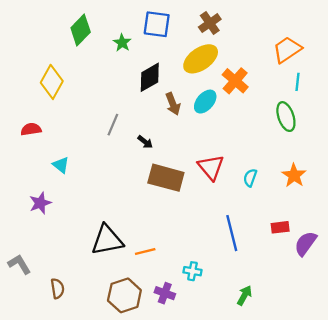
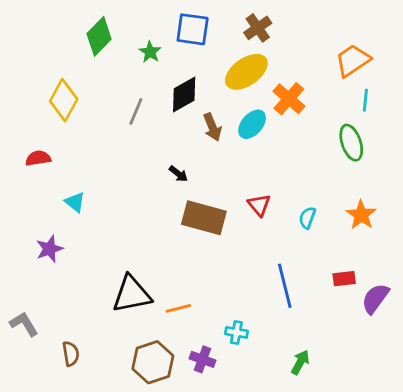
gray line: (113, 125) -> (136, 111), moved
red triangle: (211, 167) -> (259, 205), size x0.7

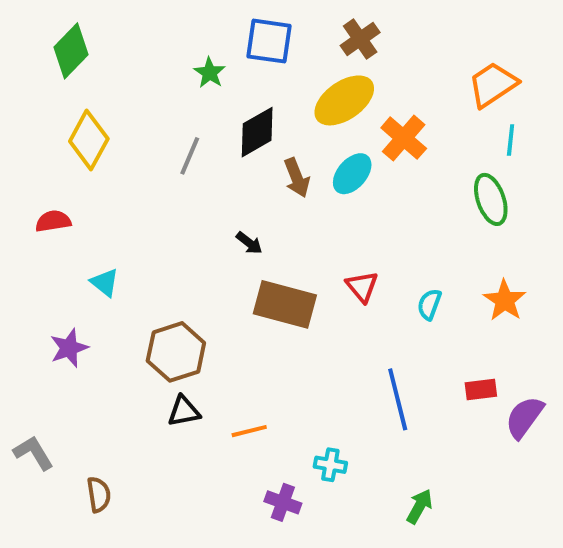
green diamond: (99, 36) -> (71, 51), moved
black triangle: (132, 294) -> (184, 411), size x0.6
brown hexagon: (153, 362) -> (176, 352), moved

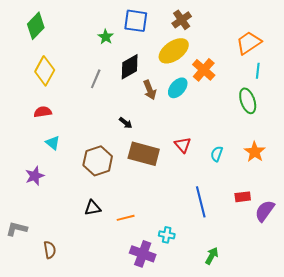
red semicircle: (53, 221) -> (43, 112), moved
brown hexagon: (176, 352) -> (98, 161), moved
gray L-shape: (33, 453) -> (17, 229), turned -45
purple cross: (283, 502) -> (143, 254), size x1.4

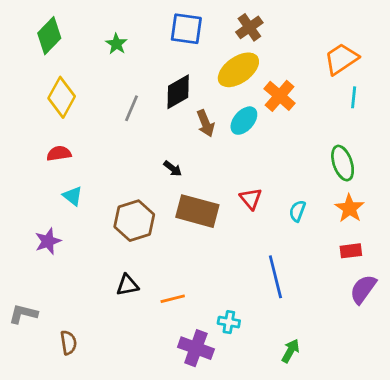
green star: (106, 37) -> (116, 44), moved
green ellipse: (248, 101) -> (343, 163), moved
red rectangle: (243, 197) -> (351, 251), moved

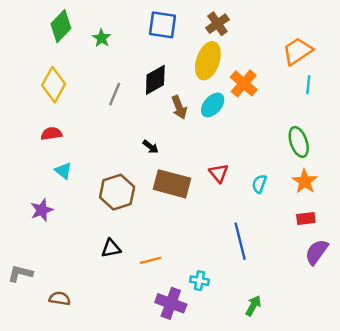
green diamond: (49, 36) -> (61, 26), moved
yellow ellipse: (238, 70) -> (208, 61), turned -36
brown semicircle: (68, 343) -> (60, 299), turned -72

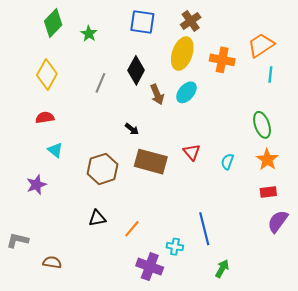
black diamond: (155, 80) -> (136, 70), turned -32
orange cross: (244, 83) -> (222, 60), moved, turned -30
blue line: (240, 241) -> (204, 229), moved
orange line: (151, 260) -> (132, 229), turned -36

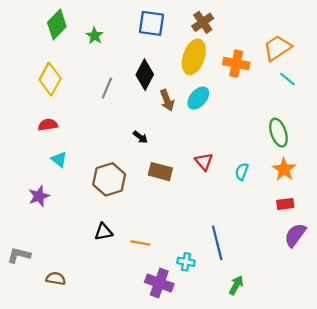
cyan line: (270, 74) -> (287, 79), turned -56
brown rectangle: (151, 162) -> (160, 172), size x0.7
orange line: (132, 229) -> (140, 243), turned 60

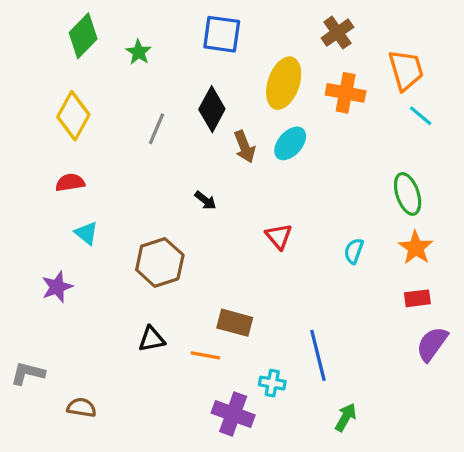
brown cross: (203, 22) -> (337, 33), moved
orange trapezoid: (277, 48) -> (406, 70), turned 108
red triangle: (204, 162) -> (279, 236), moved
brown rectangle: (160, 172) -> (235, 323), moved

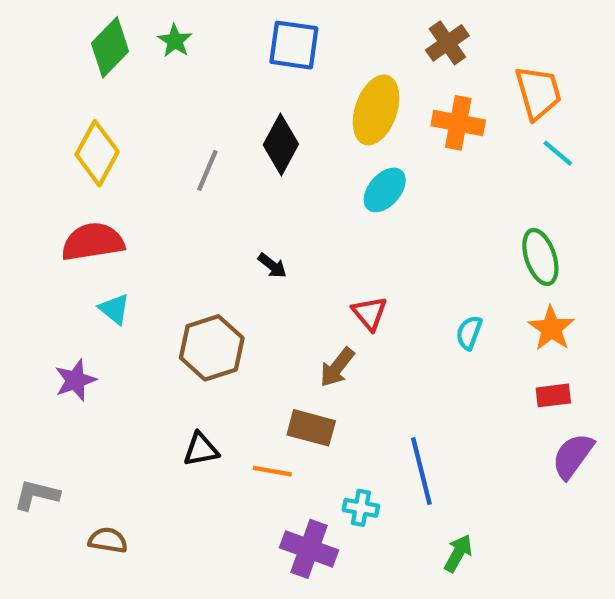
green star: (139, 52) -> (175, 41), moved
brown arrow: (245, 147) -> (337, 367), moved, turned 60
red semicircle: (70, 183) -> (93, 242), size x1.6

